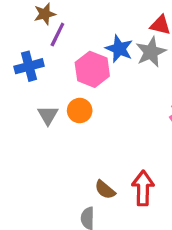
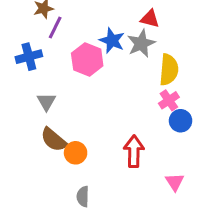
orange circle: (80, 111) -> (76, 153), moved
red arrow: (143, 188) -> (134, 151), moved
brown semicircle: (105, 190) -> (54, 140), moved, size x1.4

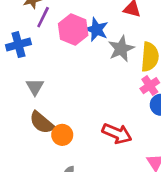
gray star: (141, 43) -> (121, 49), moved
pink hexagon: (87, 59) -> (73, 29), moved
red arrow: (134, 151) -> (117, 134), turned 112

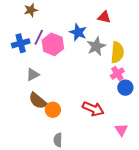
purple line: (43, 17) -> (39, 37), moved
pink hexagon: (73, 29) -> (53, 44), moved
gray triangle: (35, 87) -> (33, 75), turned 32

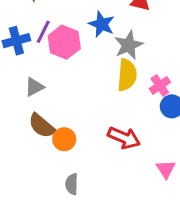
yellow semicircle: (117, 52) -> (127, 75), moved

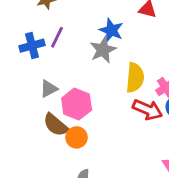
pink hexagon: (64, 42) -> (77, 104), moved
gray star: (128, 45) -> (103, 50), moved
red arrow: (124, 138) -> (147, 110), moved

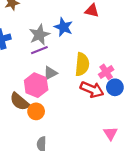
purple line: (57, 37) -> (39, 50), moved, turned 42
gray star: (103, 50) -> (39, 35), moved
gray triangle: (49, 89) -> (50, 73), moved

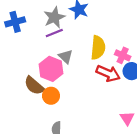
pink cross: (106, 72) -> (123, 55), turned -32
gray triangle: (50, 73) -> (66, 57), turned -48

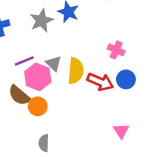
purple line: (54, 33) -> (24, 61), moved
yellow semicircle: (98, 48) -> (76, 71), moved
pink cross: (123, 55) -> (116, 50), moved

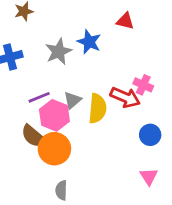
gray triangle: (54, 63) -> (72, 100), turned 35
blue circle: (126, 79) -> (150, 135), moved
red arrow: (100, 82) -> (125, 97), moved
orange circle: (38, 106) -> (54, 149), size x1.5

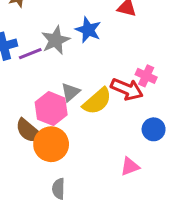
purple line: (39, 97) -> (30, 54), moved
yellow semicircle: (97, 108) -> (97, 101), turned 44
pink triangle: (149, 176) -> (130, 166), moved, turned 42

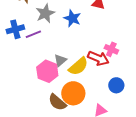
gray star: (56, 40) -> (45, 13), moved
brown semicircle: (29, 131) -> (57, 102), moved
orange circle: (51, 144) -> (73, 93), moved

